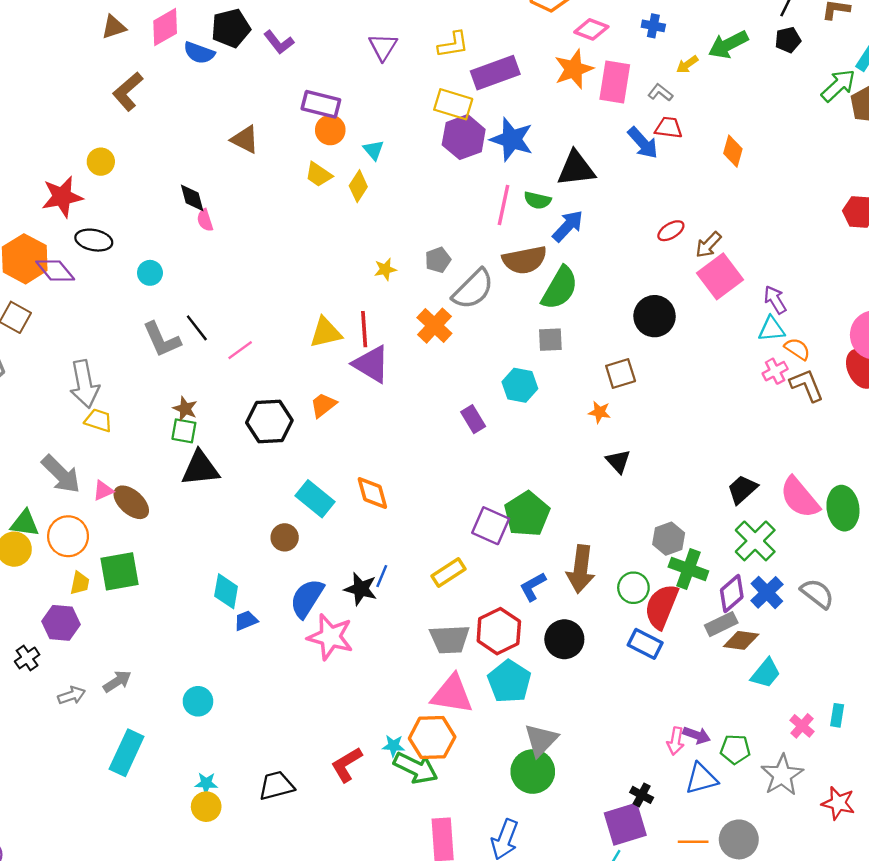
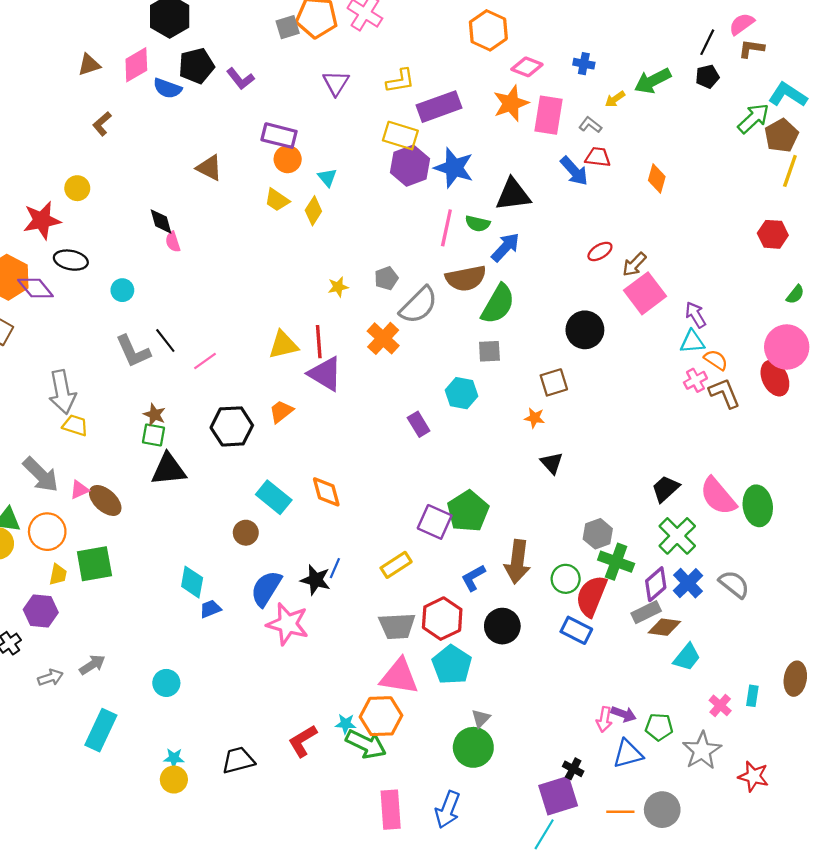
brown L-shape: (128, 91) -> (102, 124), size x0.7
gray triangle: (541, 740) -> (481, 718), size x0.6

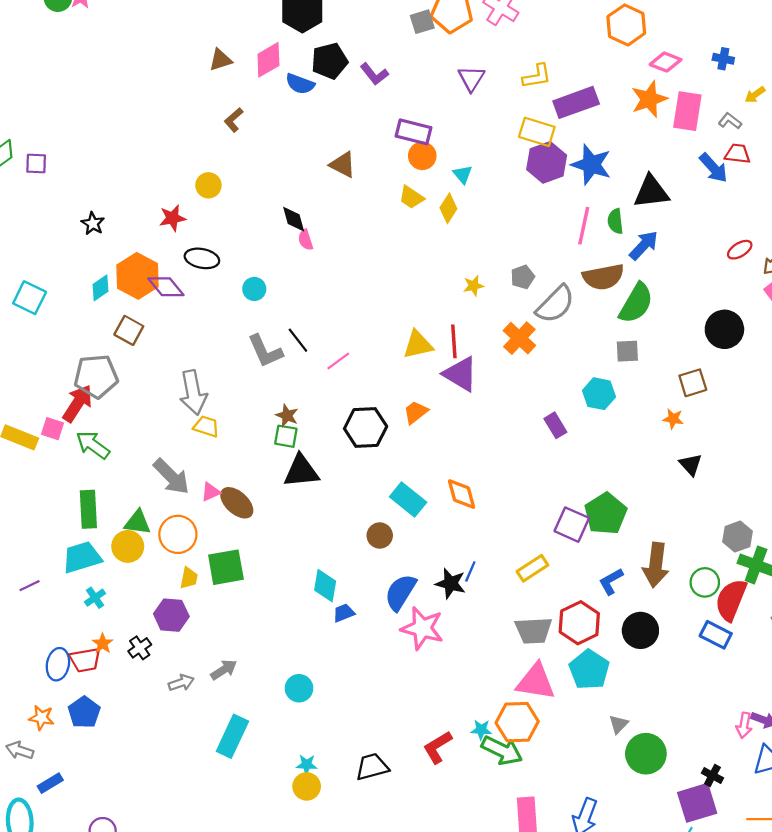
red star: (42, 220) -> (172, 218), size x0.7
green semicircle: (478, 224) -> (615, 221), turned 70
green circle: (473, 747) -> (646, 754), moved

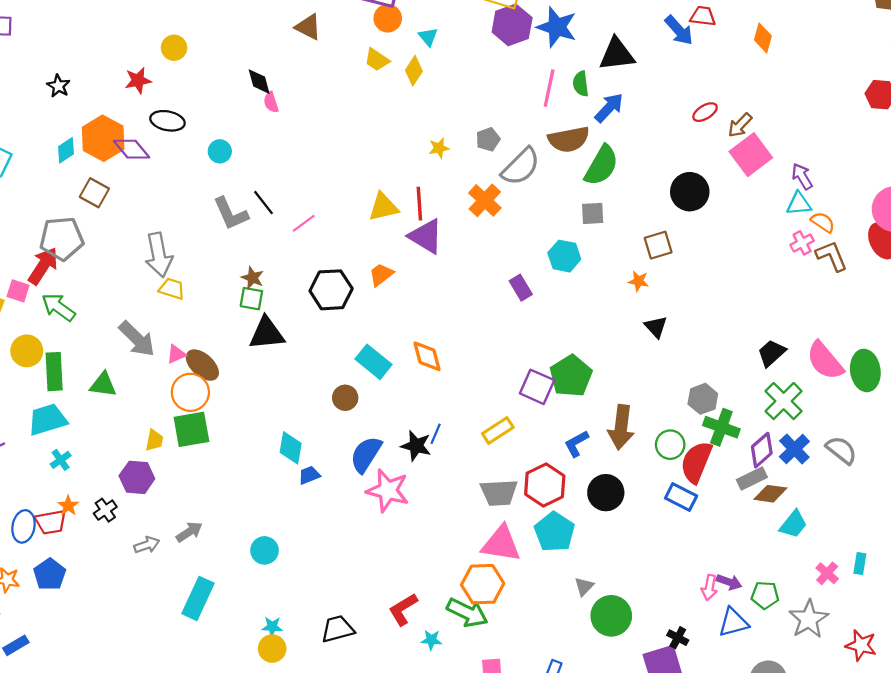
orange circle: (178, 534) -> (190, 392), moved
yellow circle: (128, 546) -> (27, 351), moved
cyan star: (481, 730) -> (431, 640), moved

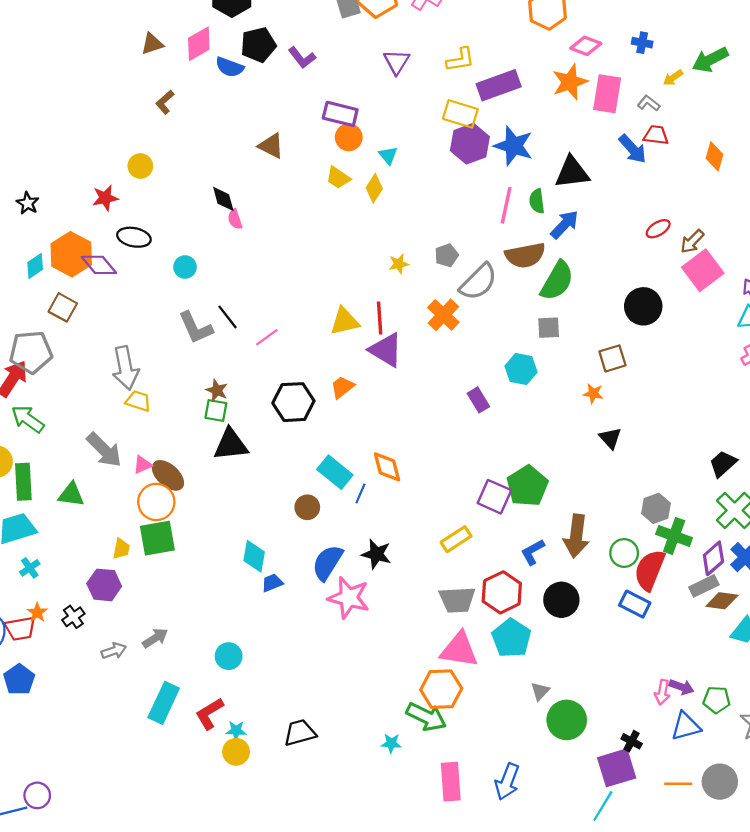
blue line: (436, 434) -> (360, 493), moved
red L-shape: (403, 609) -> (209, 714), moved

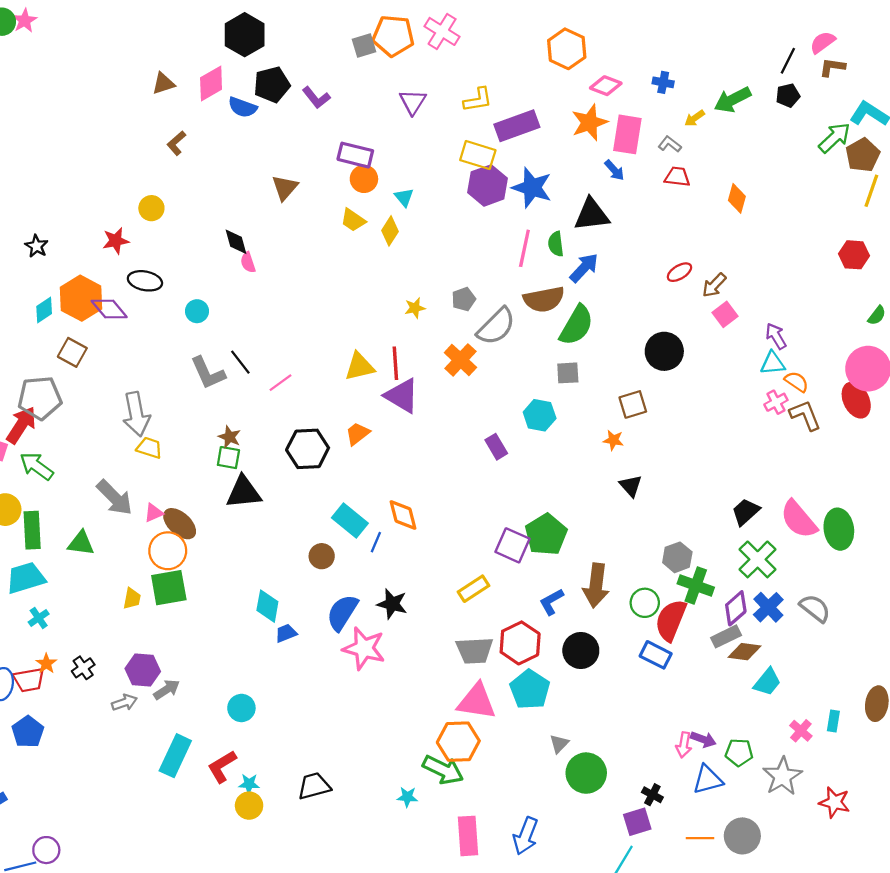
brown triangle: (271, 146) -> (285, 188), turned 44
blue arrow: (633, 149) -> (614, 170), moved, size x0.7
pink square: (703, 270) -> (725, 314), size x0.6
purple hexagon: (104, 585) -> (143, 670), moved
purple square: (617, 768) -> (637, 822), size x0.7

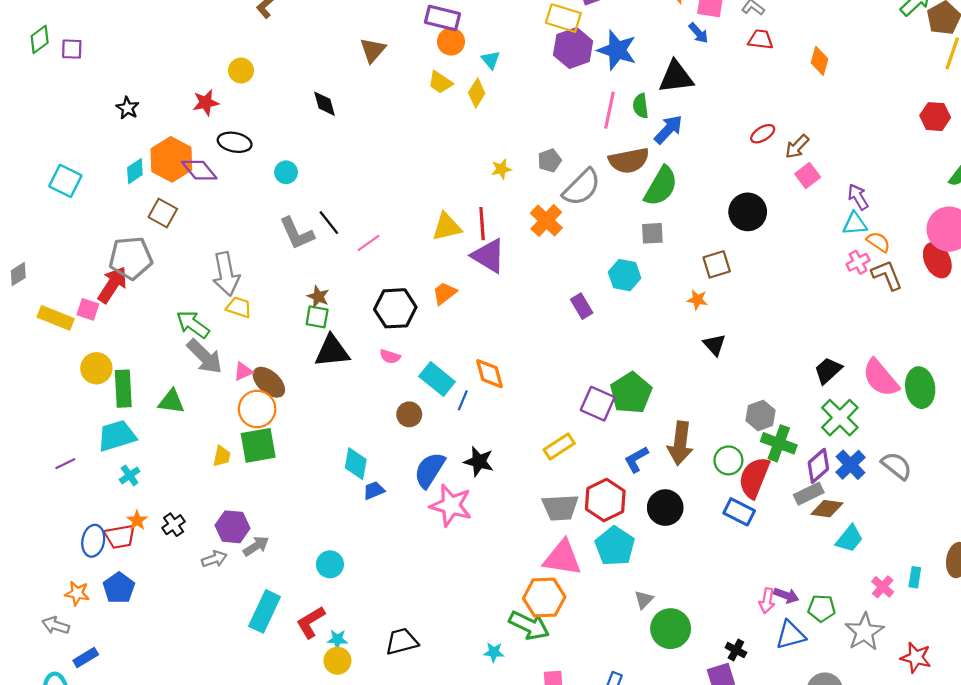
pink semicircle: (248, 262) -> (390, 357), moved, turned -54
green arrow: (37, 466) -> (193, 324), moved

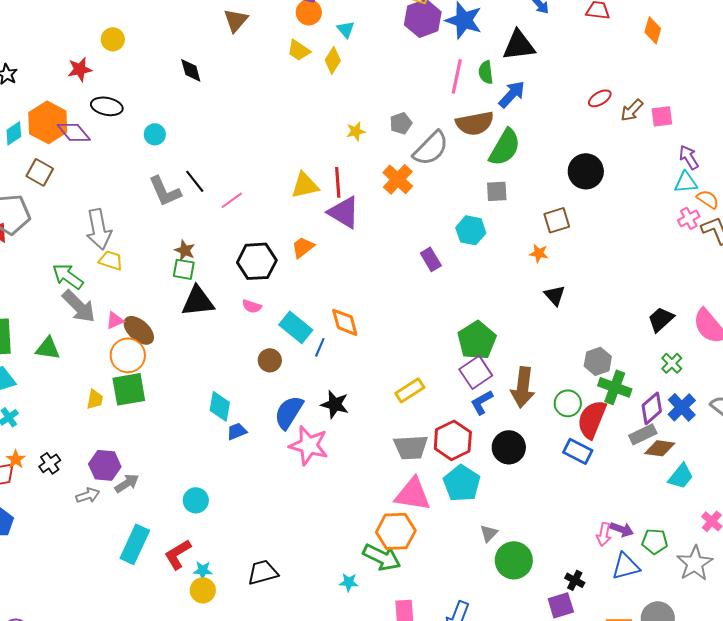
pink square: (808, 175) -> (662, 116), moved, turned 30
purple square: (598, 404) -> (476, 372), moved, turned 32
green cross: (840, 418) -> (672, 363), size x0.6

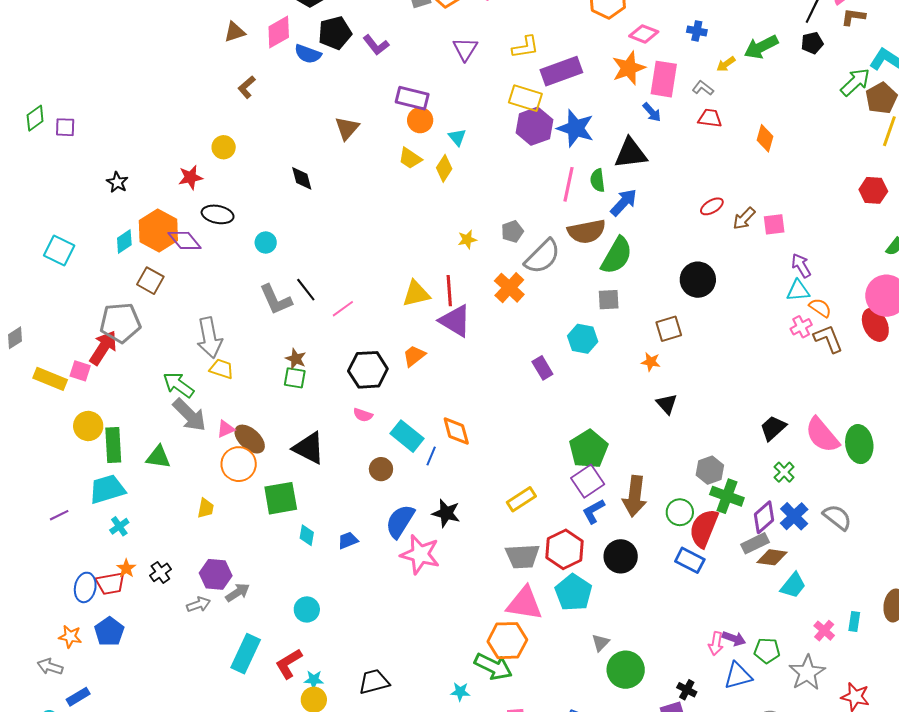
black triangle: (198, 301) -> (309, 448), moved, turned 33
green square: (129, 389) -> (281, 498), moved
cyan diamond: (220, 406) -> (307, 535), moved, size x0.7

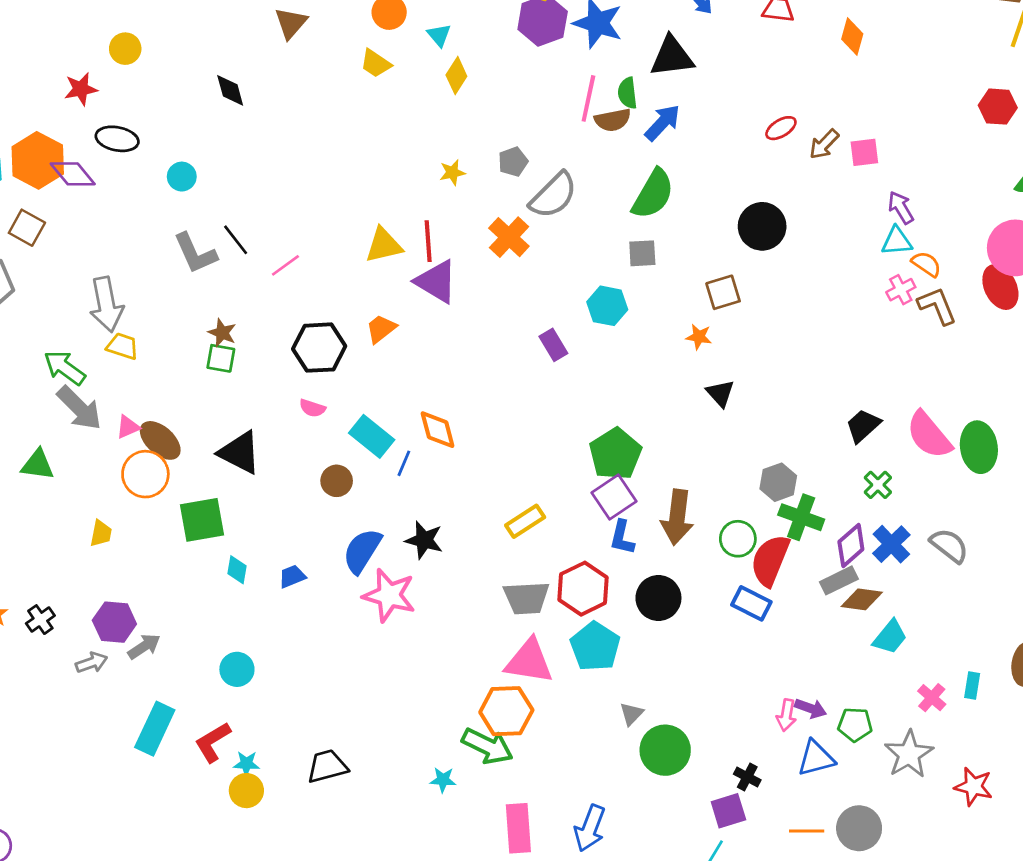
yellow diamond: (444, 168) -> (456, 76), moved
brown semicircle: (587, 231) -> (613, 120), moved, size x0.7
blue L-shape: (594, 511) -> (622, 537), turned -48

